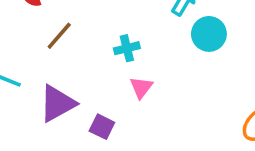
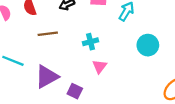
cyan circle: (209, 34) -> (148, 45), moved
brown line: (59, 36) -> (48, 34), turned 42

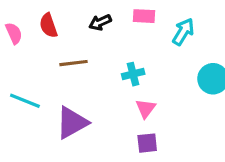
purple square: (75, 91) -> (147, 143), moved, turned -32

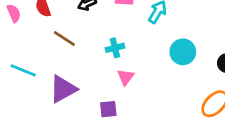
brown line: (73, 63) -> (64, 39), turned 40
purple square: (147, 143) -> (108, 109), moved

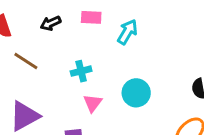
cyan circle: (183, 52) -> (136, 93), moved

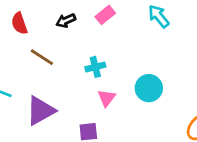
pink rectangle: (91, 17) -> (105, 15), turned -42
cyan arrow: (127, 32) -> (159, 16), moved, turned -70

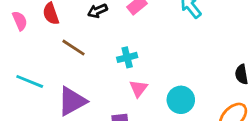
cyan circle: (149, 88) -> (181, 100), moved

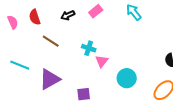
cyan cross: (127, 57) -> (89, 48), turned 32
pink triangle: (138, 89) -> (102, 61), moved

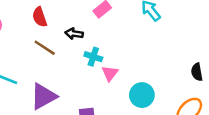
black arrow: (68, 15) -> (74, 34), moved, turned 32
red semicircle: (35, 17) -> (40, 17), moved

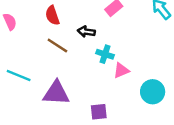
pink triangle: (110, 73) -> (121, 70), turned 30
purple triangle: (43, 96) -> (56, 93), turned 32

